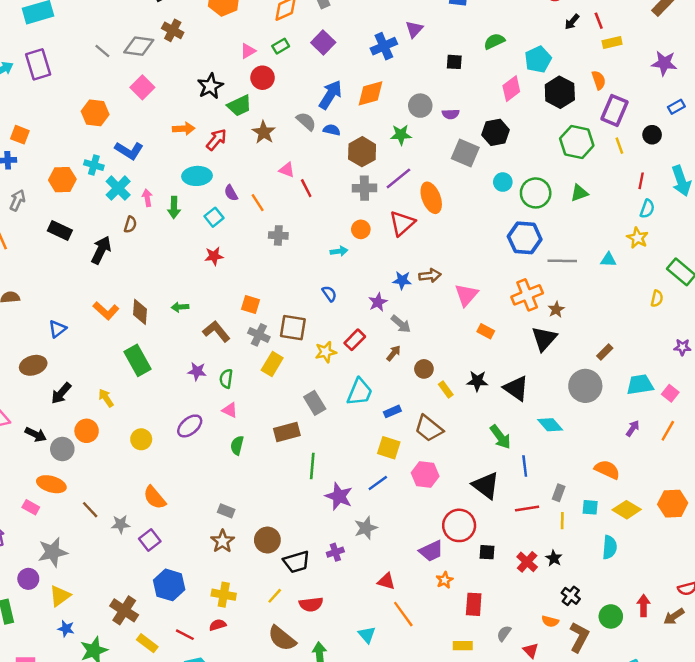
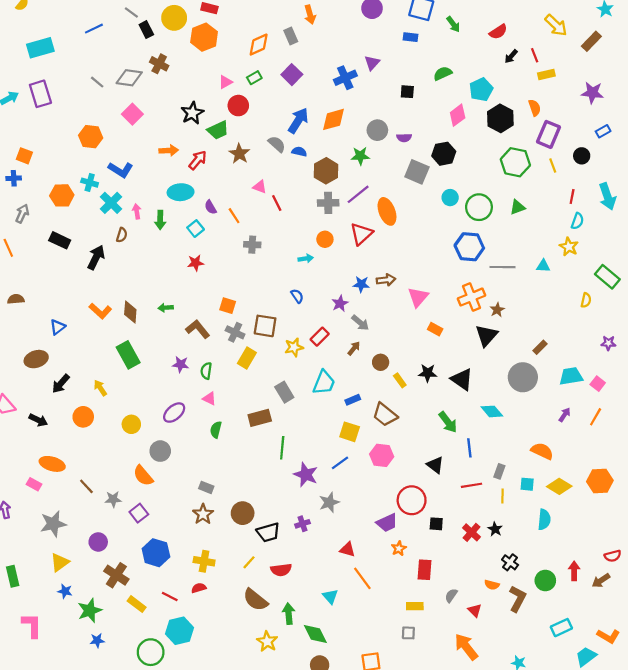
gray circle: (62, 449) -> (160, 451), moved
black triangle: (486, 485) -> (435, 465), size x0.7
purple circle: (28, 579) -> (98, 542), moved

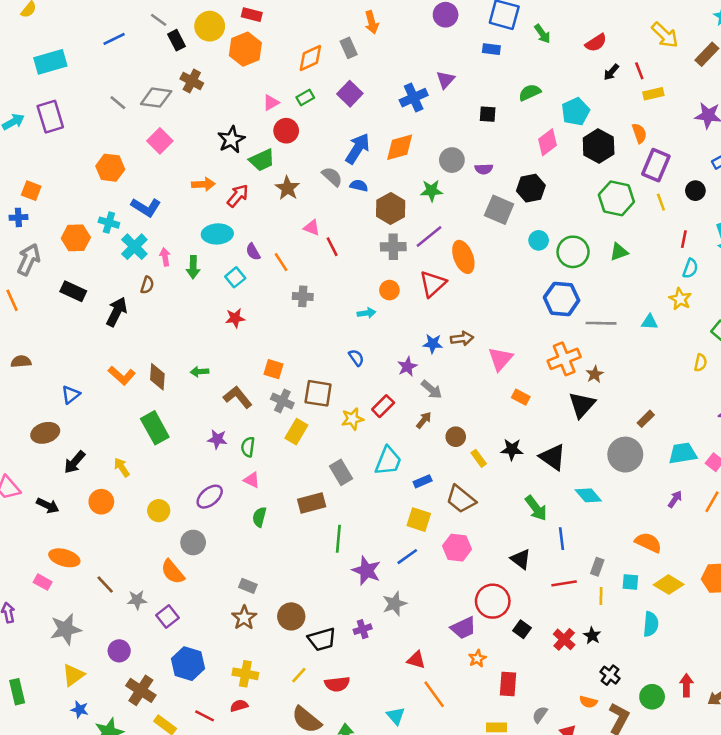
gray arrow: (22, 214) -> (29, 259), size x1.4
black square: (436, 524) -> (522, 629), turned 32

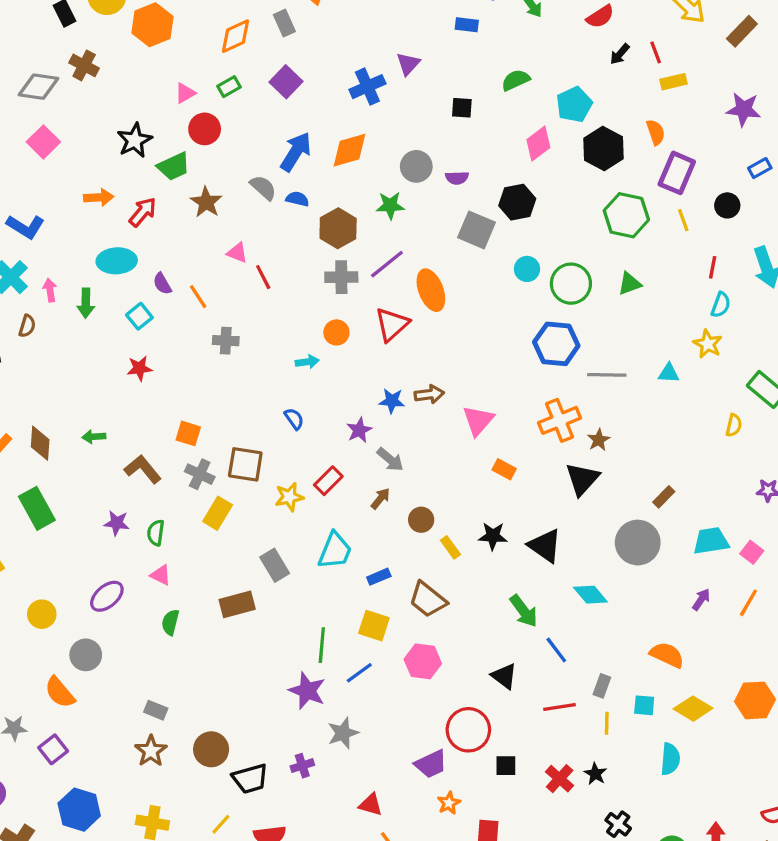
green line: (338, 539) -> (322, 645), moved
blue line: (562, 539) -> (556, 650), turned -30
black square: (522, 629) -> (506, 766), turned -36

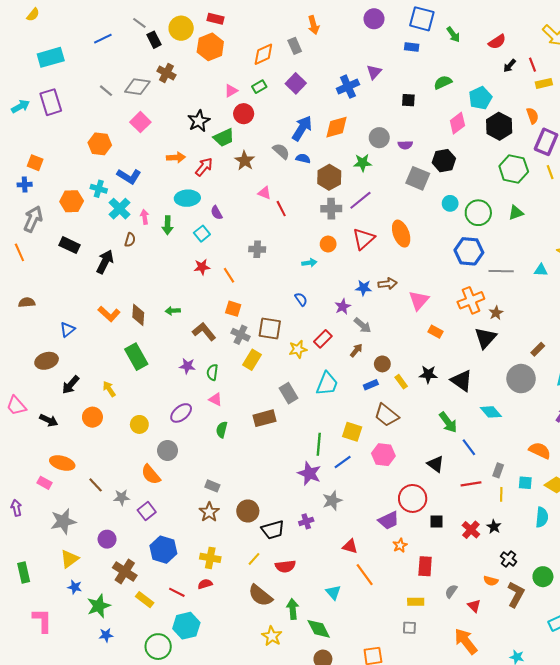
orange ellipse: (431, 290) -> (401, 234), moved
orange line: (198, 297) -> (229, 275), moved
blue rectangle: (379, 577) -> (371, 385), moved

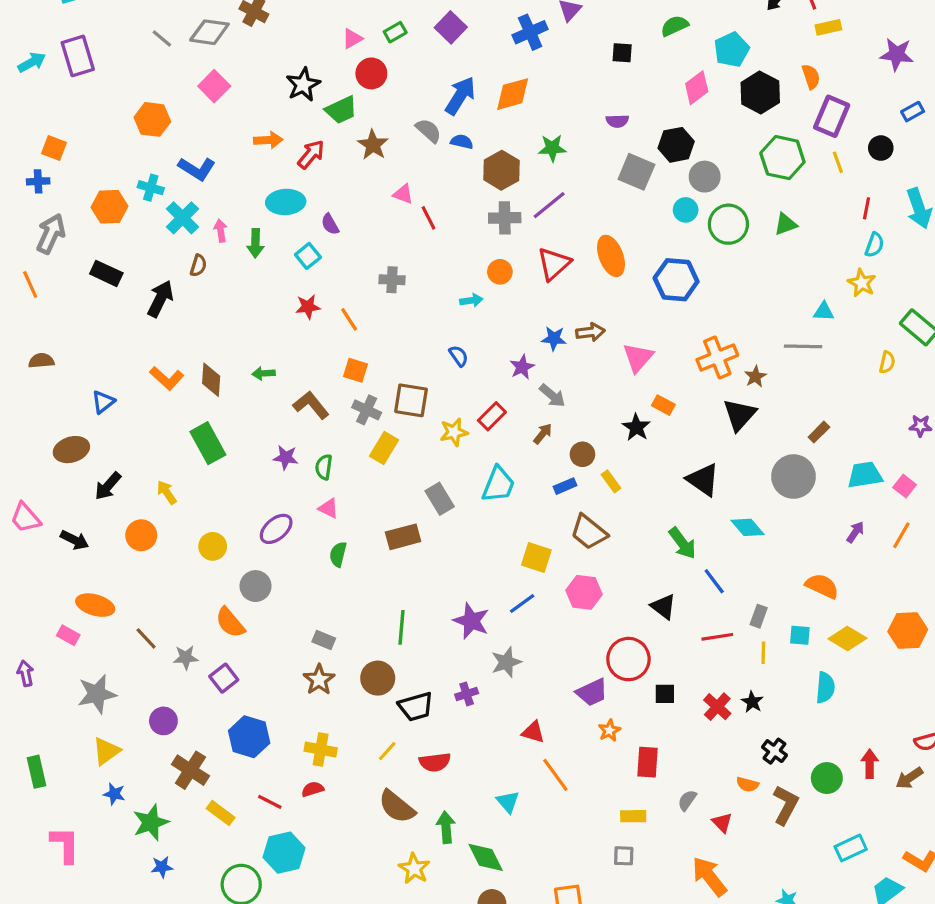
gray circle: (379, 138) -> (705, 177), moved
blue hexagon: (469, 251) -> (676, 280), moved
gray line: (501, 271) -> (803, 346), moved
black star: (428, 374) -> (636, 427), moved, turned 30
green line: (319, 444) -> (402, 627), moved

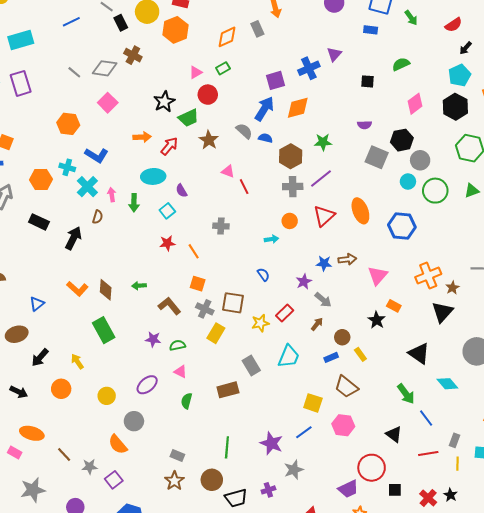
purple square: (451, 27) -> (276, 80), moved, turned 30
cyan pentagon: (732, 50) -> (460, 75), moved
green semicircle: (324, 467) -> (177, 345), turned 70

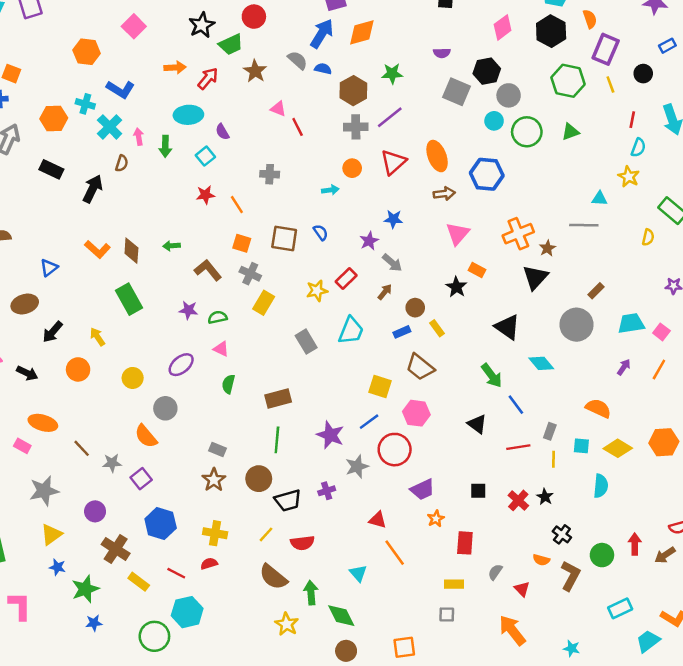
brown arrow: (347, 259) -> (444, 194), moved
brown square: (233, 303) -> (284, 238), moved
brown rectangle: (228, 390) -> (278, 399), moved
red circle: (372, 468) -> (395, 450), moved

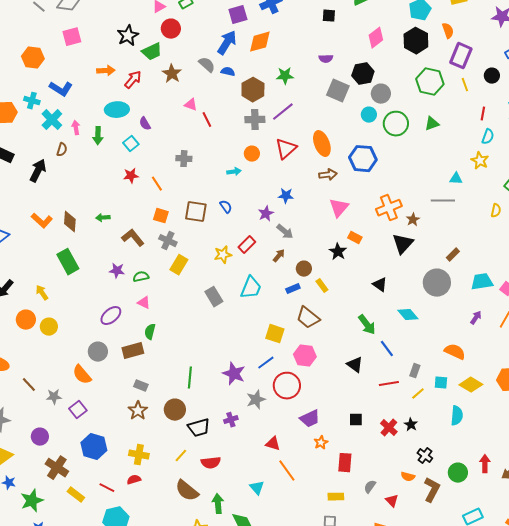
pink square: (134, 26) -> (72, 37), turned 30
black triangle: (507, 327) -> (380, 285), size x0.7
yellow circle: (133, 378) -> (49, 327), moved
brown rectangle: (278, 399) -> (133, 351), moved
yellow line: (553, 459) -> (418, 394), turned 48

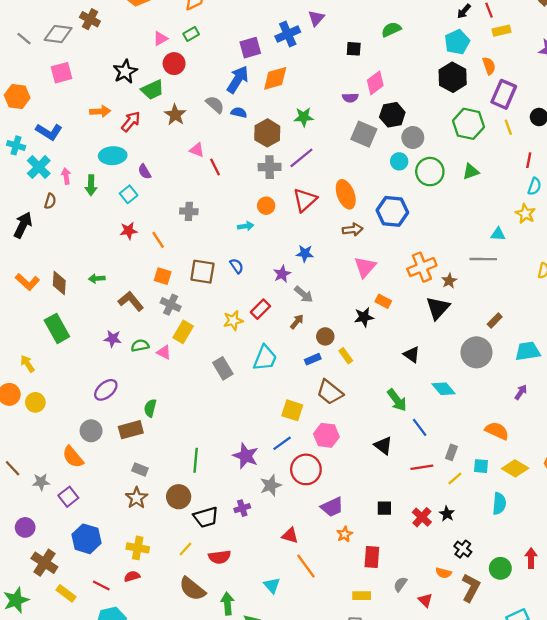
pink diamond: (376, 38) -> (375, 83), moved
black star: (338, 252) -> (364, 317), turned 30
pink triangle: (144, 303) -> (164, 352), moved

